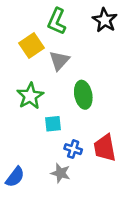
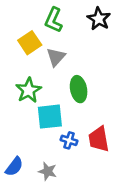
cyan square: (53, 124) -> (50, 117), size x1.6
gray star: (61, 173) -> (48, 171), moved

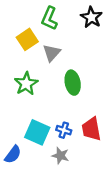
cyan square: (50, 117) -> (37, 132), moved, turned 30
gray star: (48, 171) -> (60, 156), moved

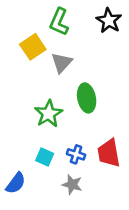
green star: (26, 84) -> (49, 114), moved
cyan square: (37, 132) -> (45, 157), size x0.6

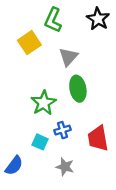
gray triangle: (62, 63) -> (68, 57), moved
blue cross: (76, 154) -> (63, 130), moved, turned -35

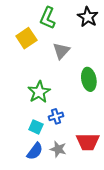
green ellipse: (78, 89) -> (89, 79), moved
red trapezoid: (98, 138) -> (88, 142), moved, turned -80
blue semicircle: (14, 166) -> (35, 151), moved

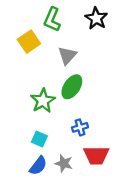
green ellipse: (89, 79) -> (72, 87), moved, turned 45
blue cross: (56, 116) -> (80, 127), moved

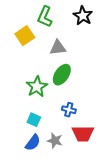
gray triangle: (67, 55) -> (58, 48), turned 42
blue cross: (80, 127) -> (69, 110), turned 32

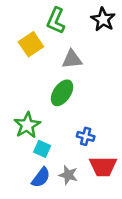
green ellipse: (62, 75) -> (62, 93), moved
green star: (37, 87) -> (27, 125), moved

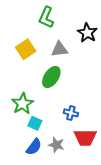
black star: (103, 19) -> (87, 33), moved
yellow square: (31, 44) -> (26, 49), moved

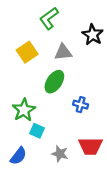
green L-shape: (46, 17) -> (49, 18), turned 30
blue cross: (71, 113) -> (81, 105), moved
blue semicircle: (34, 147) -> (18, 156), moved

